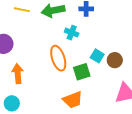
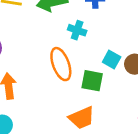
green square: (82, 72) -> (92, 81), turned 30

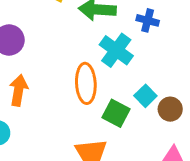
cyan cross: (77, 30) -> (116, 50), size x1.5

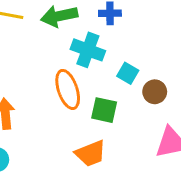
cyan square: (145, 96) -> (128, 73), moved

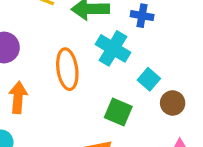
orange ellipse: (68, 89) -> (67, 69), moved

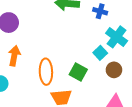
cyan cross: (113, 48) -> (117, 37), moved
orange ellipse: (67, 69) -> (46, 72), moved

